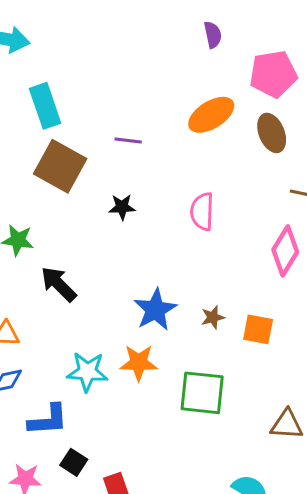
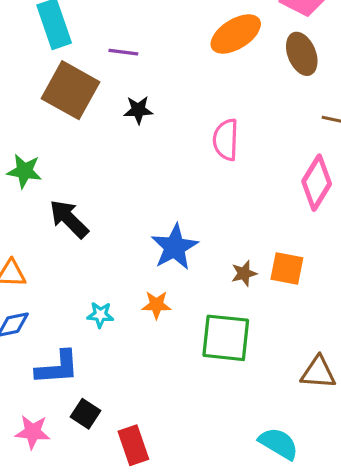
purple line: (128, 141) -> (123, 52), moved
black star: (122, 207) -> (138, 110), moved
brown star: (213, 317) -> (244, 273), moved
orange star: (139, 363) -> (156, 305), size x0.7
cyan star: (87, 372) -> (100, 315), size x0.6

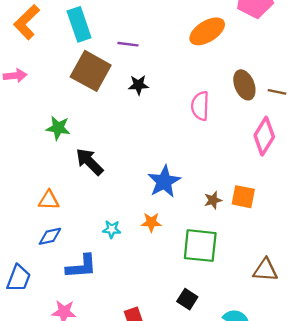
brown ellipse: (302, 54) -> (244, 85), moved
black square: (85, 414) -> (187, 299), moved

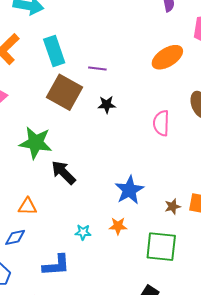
green star: (58, 128) -> (36, 143), size x1.5
blue diamond: (50, 236) -> (15, 237), moved

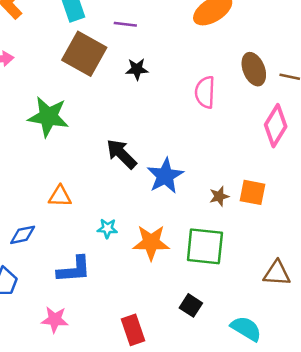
black arrow: (63, 173) -> (122, 154), moved
orange triangle: (27, 206) -> (60, 196), moved
orange star: (118, 226) -> (151, 243), moved, size x1.6

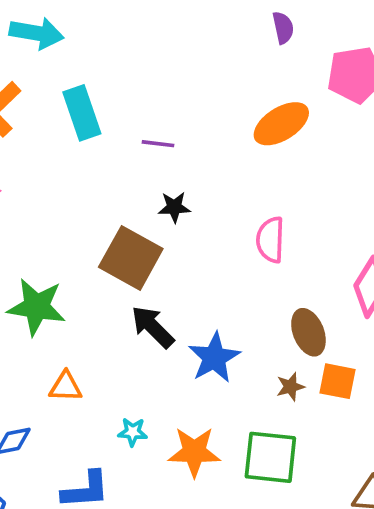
brown square: (84, 54) -> (131, 258), moved
brown ellipse: (254, 69) -> (308, 332), moved
green star: (48, 117) -> (37, 307), moved

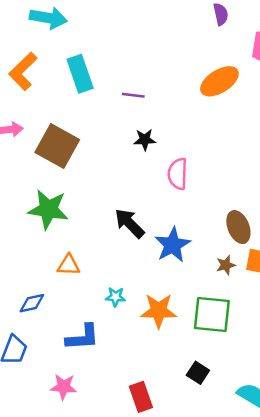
pink semicircle: (270, 240) -> (178, 174), moved
brown square: (131, 258) -> (57, 146), moved

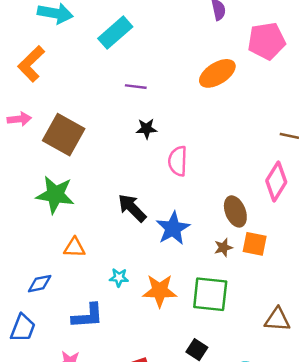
cyan rectangle: (80, 74) -> (115, 33), moved, turned 68

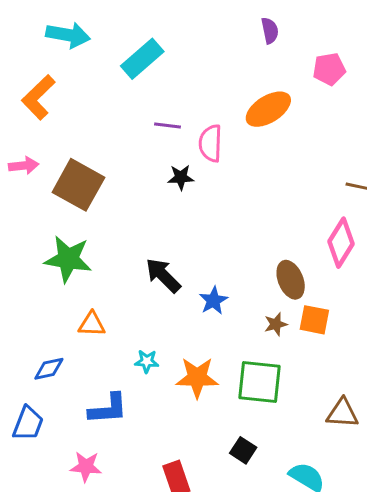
pink pentagon: (267, 41) -> (329, 69), size x0.7
pink semicircle: (178, 161) -> (210, 143), moved
blue star: (173, 228) -> (213, 300), size x0.7

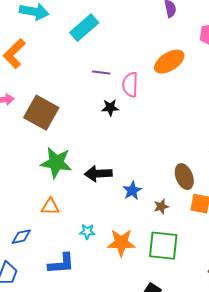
green star: (68, 259) -> (56, 163), moved
black arrow: (163, 275) -> (98, 174), turned -48
brown star: (276, 324) -> (161, 207), moved

